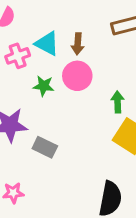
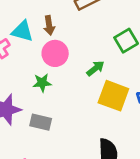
green star: (44, 86) -> (42, 83), moved
green arrow: (118, 102) -> (95, 68), turned 66

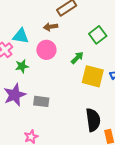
brown arrow: (49, 25) -> (51, 27), moved, turned 96
green star: (42, 83) -> (22, 66), moved

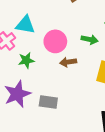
brown arrow: (51, 27) -> (68, 62), moved
green arrow: (77, 58) -> (90, 40), moved, turned 56

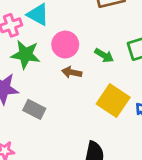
green star: (26, 60) -> (26, 55), size x1.5

